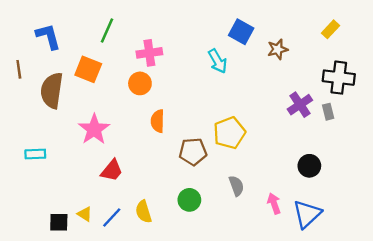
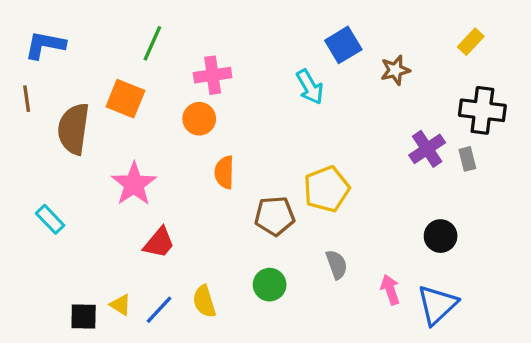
blue square: (241, 32) -> (343, 45), turned 30
blue L-shape: (48, 36) -> (45, 45), moved, turned -64
cyan rectangle: (35, 154) -> (50, 219), turned 48

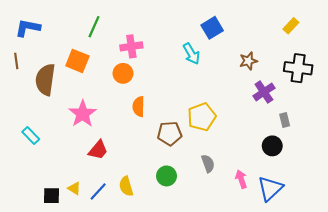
brown star: (395, 70) -> (248, 61), moved
gray rectangle: (467, 159) -> (285, 120), moved

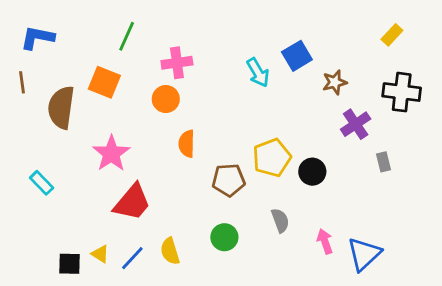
blue square: (212, 28) -> (297, 56), moved
black circle: (272, 146) -> (312, 172), moved
red trapezoid: (98, 150) -> (132, 202), size x1.4

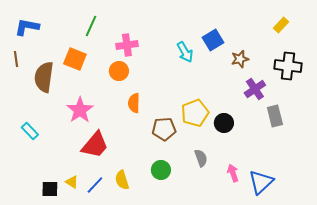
gray rectangle: (384, 162) -> (275, 116), size x1.5

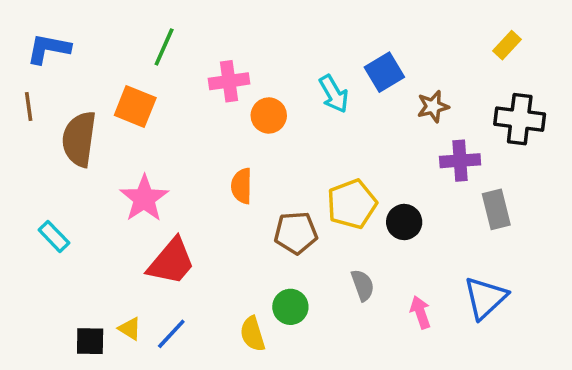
orange circle: (119, 71) -> (269, 115), moved
purple cross: (255, 89) -> (460, 161), turned 30
yellow semicircle: (122, 180) -> (252, 334), moved
blue triangle: (261, 182) -> (485, 298), moved

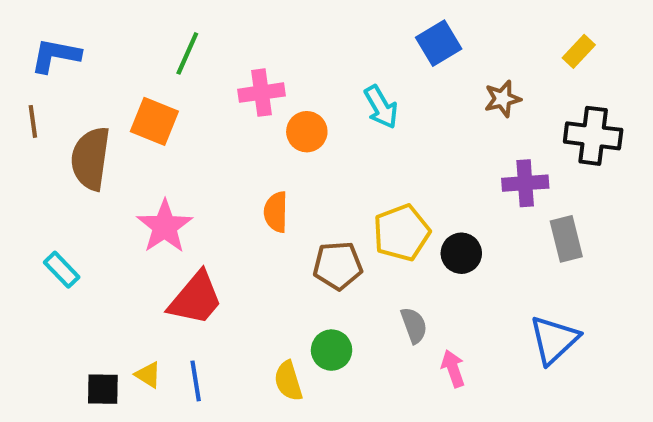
blue square: (384, 72) -> (439, 43), moved
brown star: (433, 106) -> (502, 99), moved
pink arrow: (420, 312) -> (453, 369), moved
blue line: (171, 334) -> (196, 381), turned -52

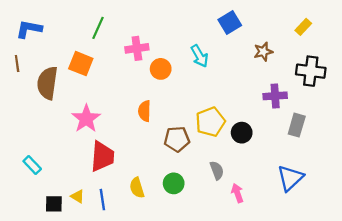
gray rectangle: (566, 239) -> (297, 125), turned 30
cyan rectangle: (62, 270) -> (32, 165), moved
red trapezoid: (196, 299) -> (102, 156), turned -36
yellow semicircle: (288, 381) -> (137, 188), moved

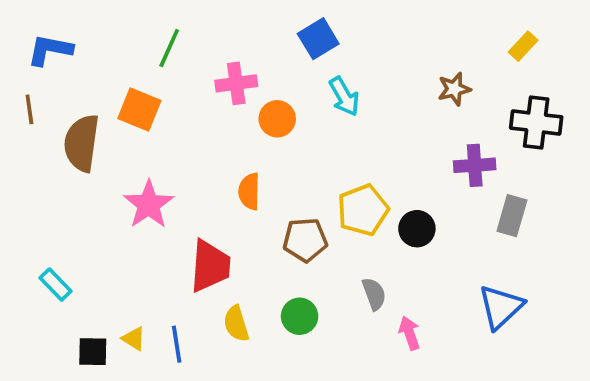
blue square: (230, 23) -> (318, 39), moved
red trapezoid: (102, 156) -> (210, 266), moved

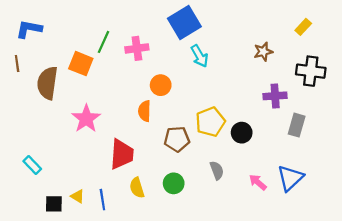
blue square: (318, 39) -> (184, 23), size x1.4
green line: (169, 48) -> (103, 42), moved
orange circle: (277, 119) -> (161, 85), moved
pink arrow: (409, 333) -> (258, 182), moved, turned -30

